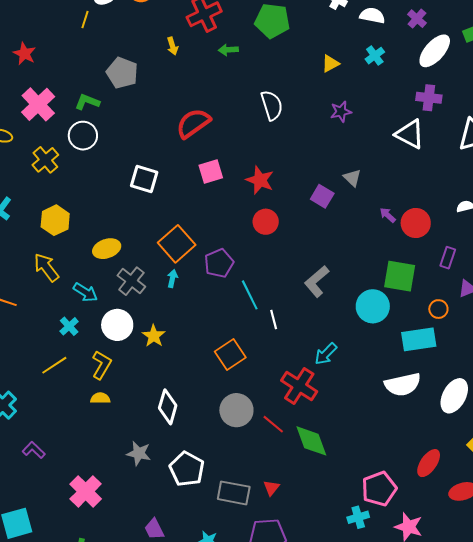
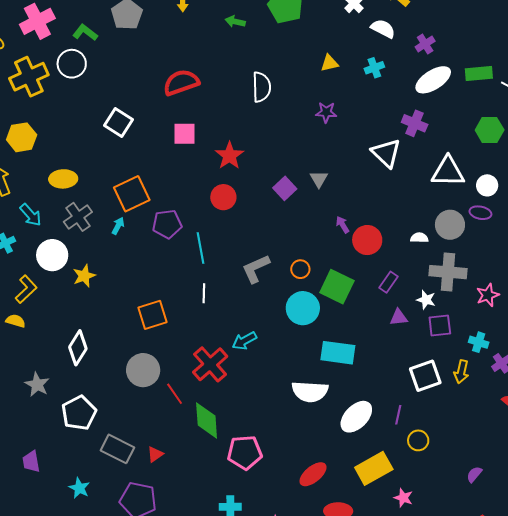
yellow cross: (45, 160) -> (29, 77), size x1.4
cyan line: (250, 295) -> (200, 248), moved
orange circle: (438, 309) -> (300, 269), moved
pink pentagon: (379, 489) -> (245, 452), moved

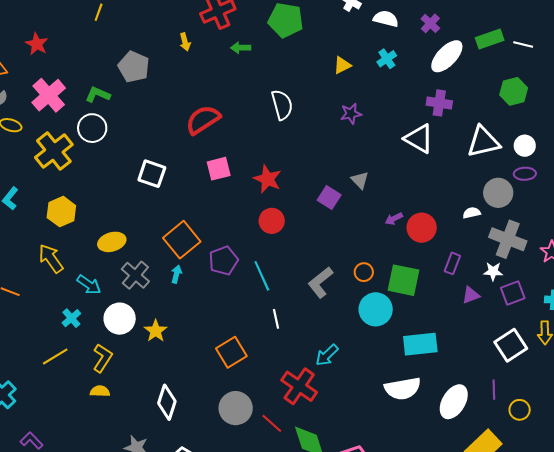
purple arrow: (342, 225) -> (394, 219), turned -72
gray cross: (448, 272) -> (508, 239), turned 30

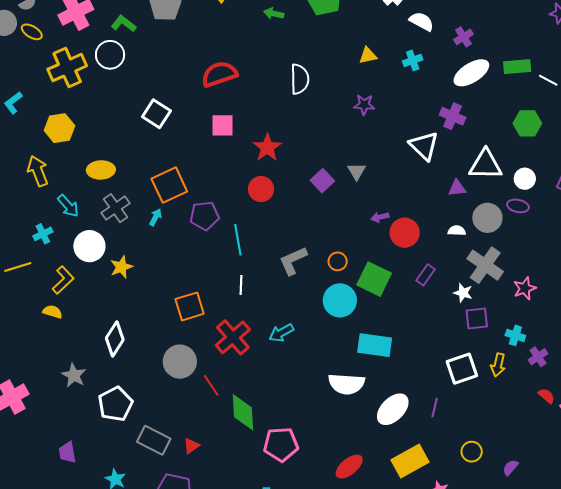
purple triangle: (471, 295) -> (457, 188), moved
red cross: (299, 386) -> (233, 337), moved
yellow circle: (520, 410) -> (472, 452), moved

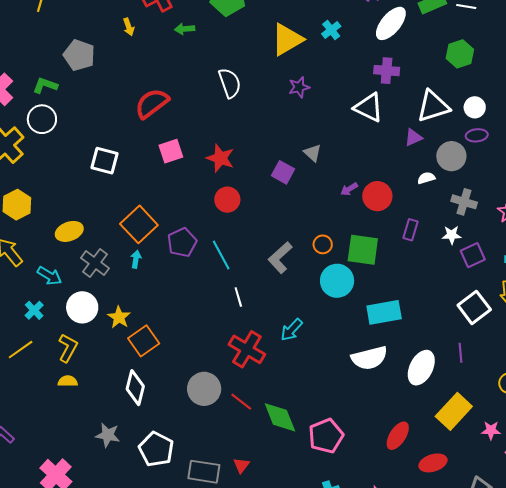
yellow triangle: (368, 56) -> (287, 39), size x1.8
gray cross: (485, 265) -> (464, 202), size x0.7
orange square: (190, 306) -> (144, 341), moved

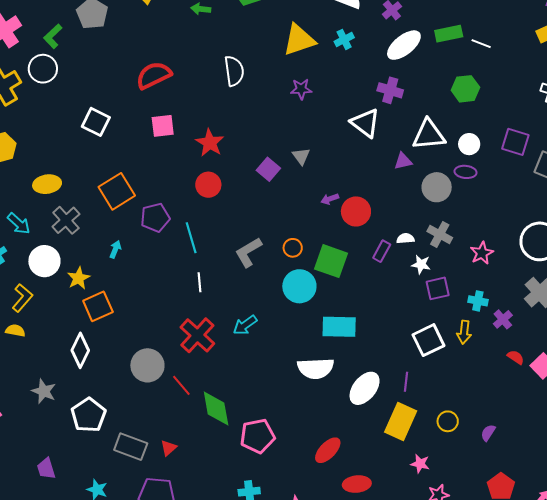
green L-shape: (45, 85) -> (53, 36), turned -75
white semicircle: (426, 178) -> (405, 238), moved
cyan arrow: (136, 259) -> (115, 249), moved
yellow rectangle: (454, 411) -> (401, 422), moved, turned -30

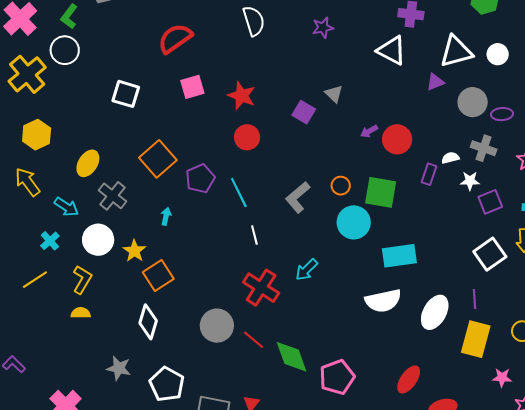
purple ellipse: (466, 172) -> (502, 114), moved
yellow ellipse: (47, 184) -> (88, 163), turned -40

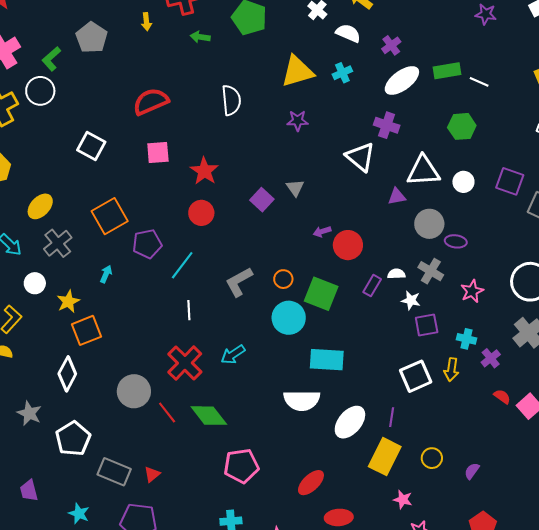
cyan line: (239, 192) -> (182, 265), turned 52
white circle: (98, 240) -> (35, 283), size x0.7
green diamond: (292, 357) -> (209, 416), moved, turned -30

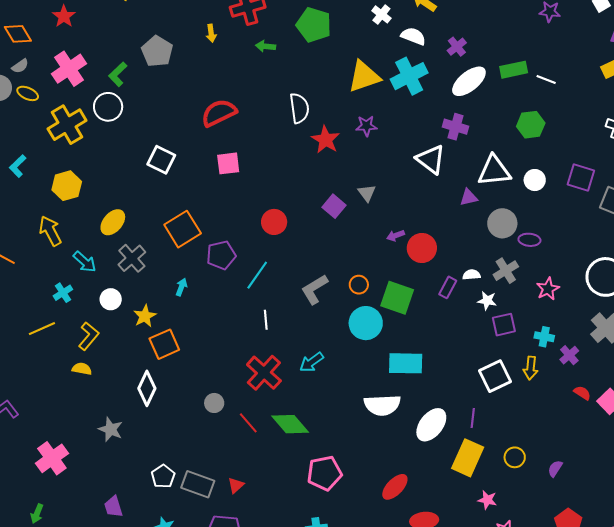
cyan cross: (342, 73) -> (409, 76), size x1.8
red star: (204, 171) -> (326, 140), moved
gray cross: (431, 271) -> (506, 271), turned 30
gray circle: (134, 391) -> (214, 403), size x0.6
white pentagon: (73, 439) -> (163, 476), moved, size x0.7

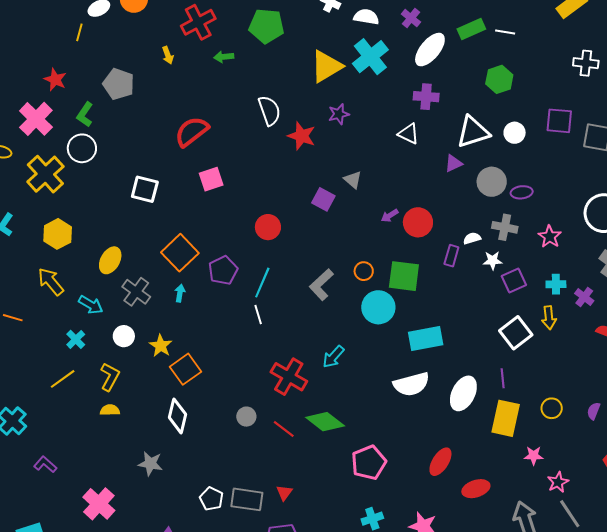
red star: (64, 16) -> (55, 80), moved
white triangle: (431, 159) -> (408, 134), size x0.7
gray cross: (506, 271) -> (505, 227), turned -35
cyan arrow: (181, 287) -> (180, 293), moved
white line: (266, 320) -> (258, 315), moved

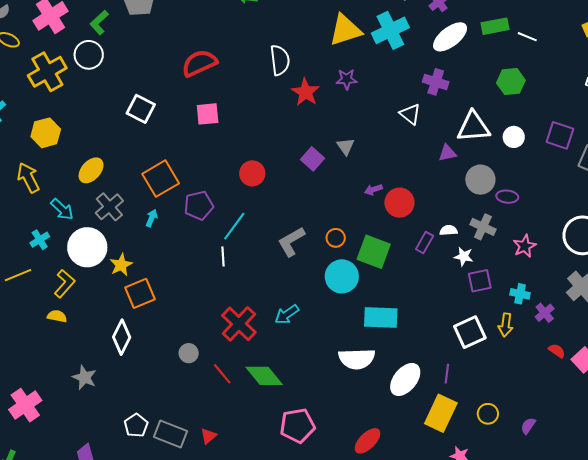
white circle: (124, 336) -> (87, 247), size x1.8

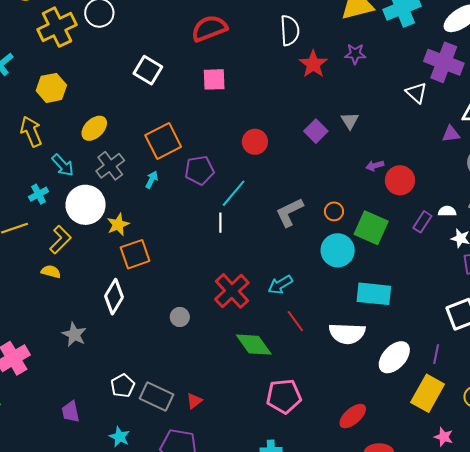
purple cross: (436, 82) -> (444, 62), size x1.5
red line: (222, 374) -> (295, 321), moved

